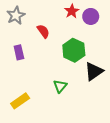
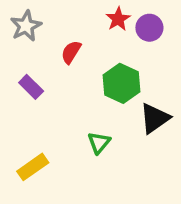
red semicircle: (43, 31) -> (71, 52), turned -112
purple rectangle: (19, 52) -> (31, 87), turned -32

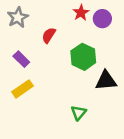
black triangle: (155, 118) -> (106, 81), turned 30
green triangle: (99, 143) -> (79, 113), moved
yellow rectangle: (33, 167) -> (22, 89), moved

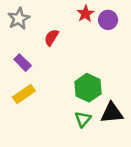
green hexagon: (83, 57) -> (88, 88), moved
black triangle: (106, 81) -> (112, 113), moved

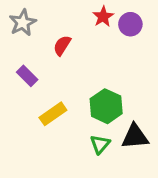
yellow rectangle: (24, 94) -> (53, 114), moved

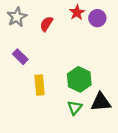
red semicircle: (62, 45) -> (46, 24), moved
yellow rectangle: (53, 114) -> (40, 85), turned -60

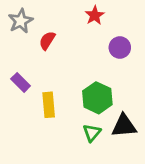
purple circle: (97, 18) -> (120, 48), moved
red semicircle: (46, 24) -> (47, 41), moved
purple rectangle: (20, 57) -> (21, 82), moved

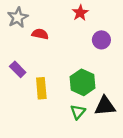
red semicircle: (47, 41) -> (40, 34), turned 70

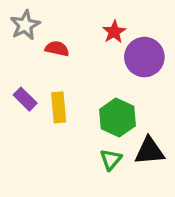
red star: (80, 13) -> (114, 32), moved
purple circle: (101, 40) -> (144, 57), size x1.5
yellow rectangle: (41, 88) -> (59, 107), moved

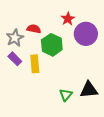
gray star: (25, 25) -> (15, 38), moved
green hexagon: (117, 118) -> (52, 45), moved

